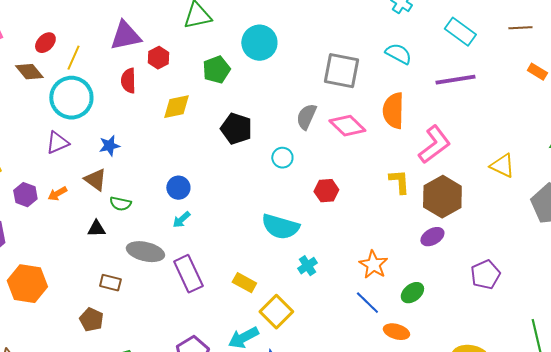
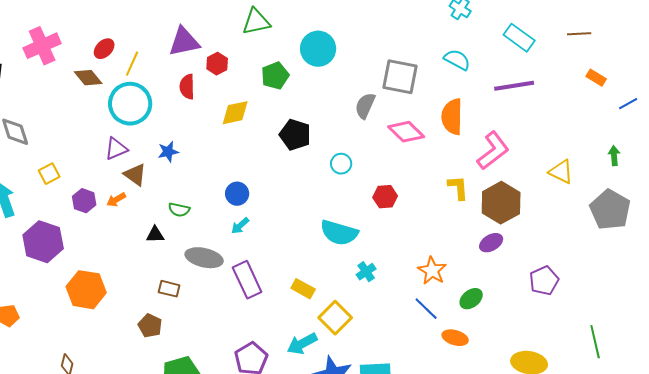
gray semicircle: (306, 117) -> (365, 106), moved
brown triangle: (95, 180) -> (135, 175), moved

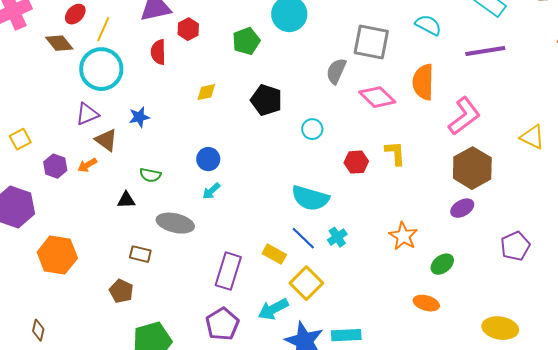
yellow diamond: (235, 113) -> (206, 92), moved, size x0.7
yellow L-shape: (458, 188) -> (395, 153), moved
purple rectangle: (247, 280) -> (228, 271), moved, turned 42
blue line: (426, 309) -> (303, 238), moved

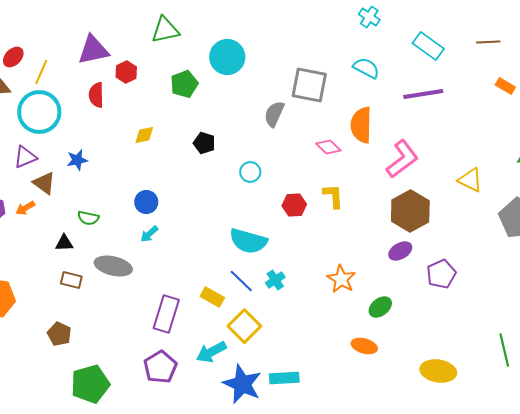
pink diamond: (377, 97) -> (328, 147), moved, size x0.7
black pentagon: (266, 100) -> (204, 143), size x0.7
purple pentagon: (515, 246) -> (441, 274), moved
brown rectangle: (140, 254) -> (71, 280), moved

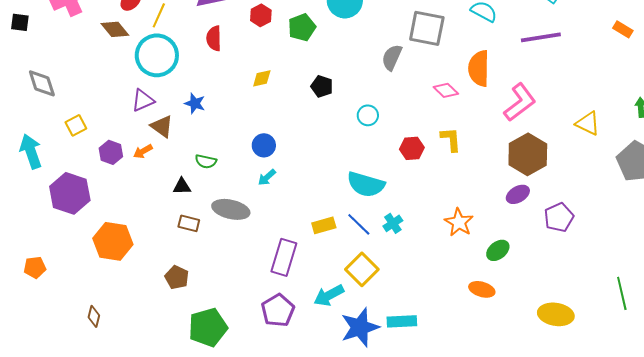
red hexagon: (126, 72) -> (261, 15), moved
blue star: (77, 160) -> (195, 103), turned 30
yellow rectangle: (212, 297) -> (324, 225), moved, turned -45
blue star: (242, 384) -> (360, 327), turned 30

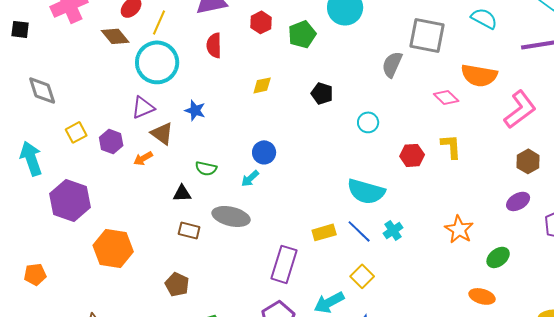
orange semicircle: (479, 68) -> (479, 75), turned -81
purple hexagon: (111, 152) -> (111, 141), moved
brown hexagon: (528, 154) -> (528, 161), size x0.6
cyan arrow: (267, 177) -> (250, 178), moved
yellow square: (362, 269) -> (362, 276), size x0.7

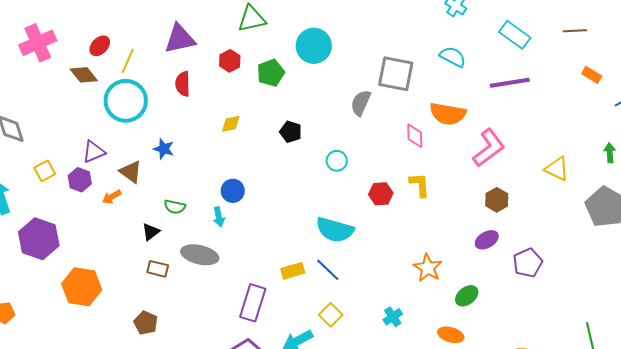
pink diamond: (446, 97) -> (415, 136), turned 45
purple triangle: (143, 107) -> (94, 152), moved
cyan arrow: (250, 178) -> (219, 217), turned -60
black triangle: (182, 193) -> (151, 232), turned -36
cyan cross: (393, 230) -> (393, 317), moved

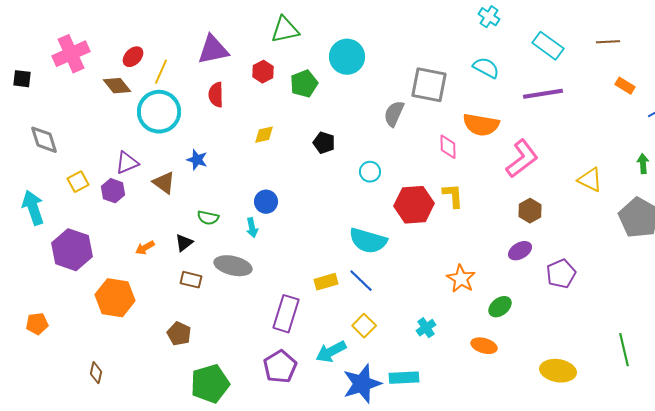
red hexagon: (381, 194) -> (414, 205), size x1.6
orange arrow: (112, 197) -> (145, 248), moved

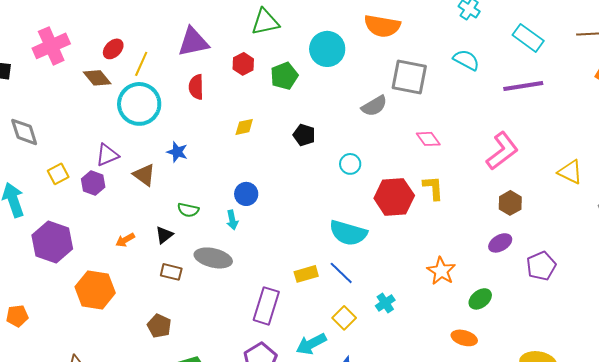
gray semicircle: (394, 114) -> (374, 106), turned -144
orange semicircle: (481, 125) -> (382, 26), moved
pink diamond: (448, 147) -> (428, 139), turned -35
cyan cross: (426, 328) -> (385, 303), moved

